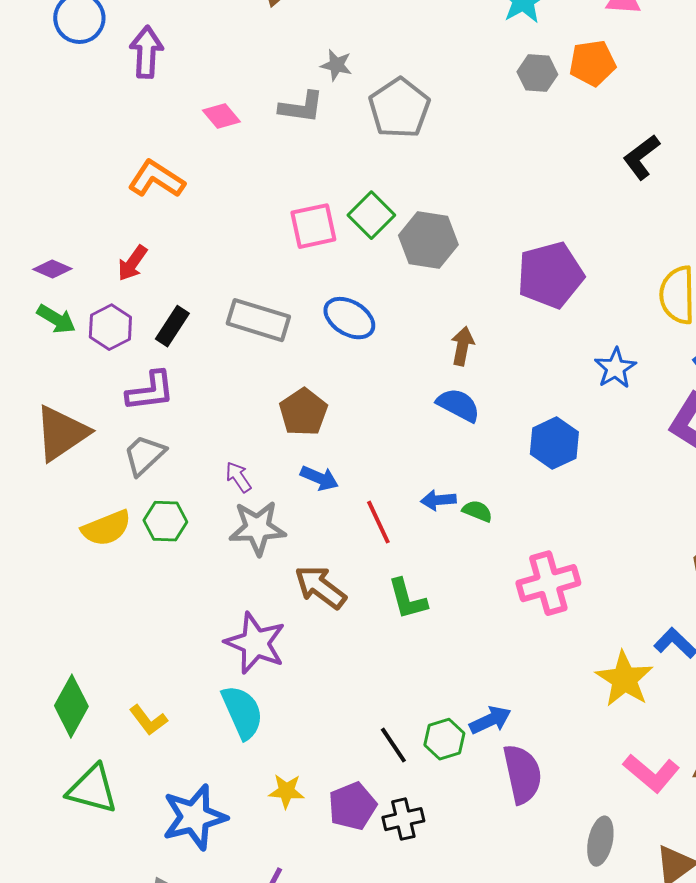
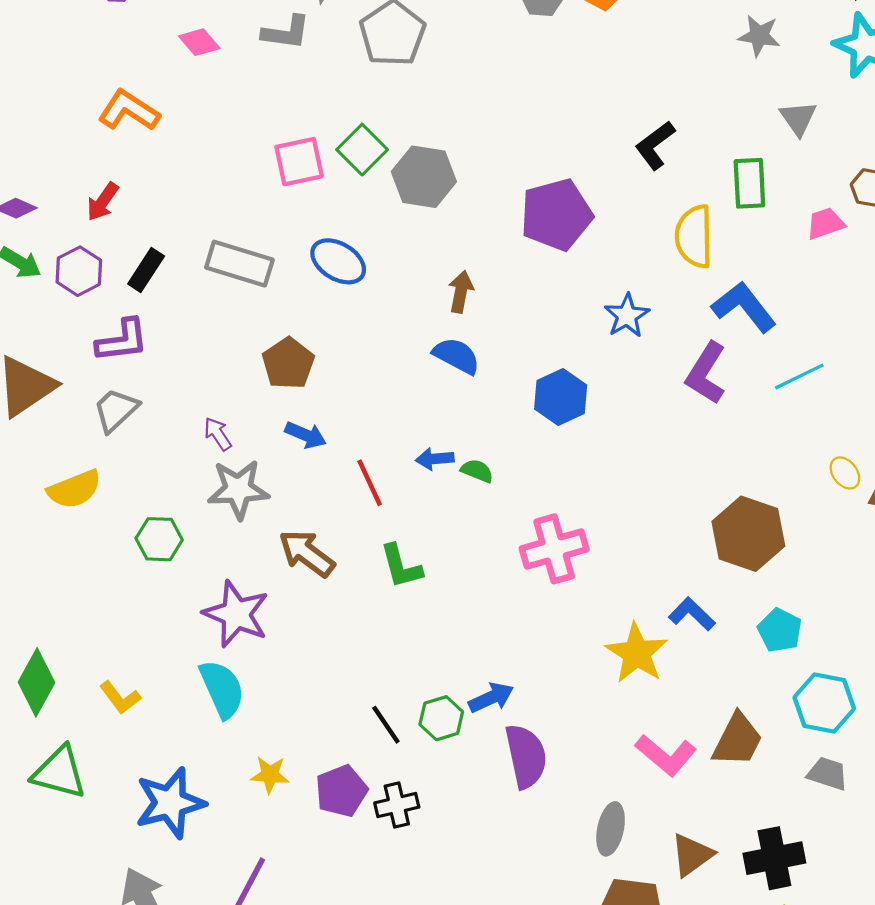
black L-shape: (641, 157) -> (655, 145), moved
green hexagon: (165, 521) -> (159, 539), moved

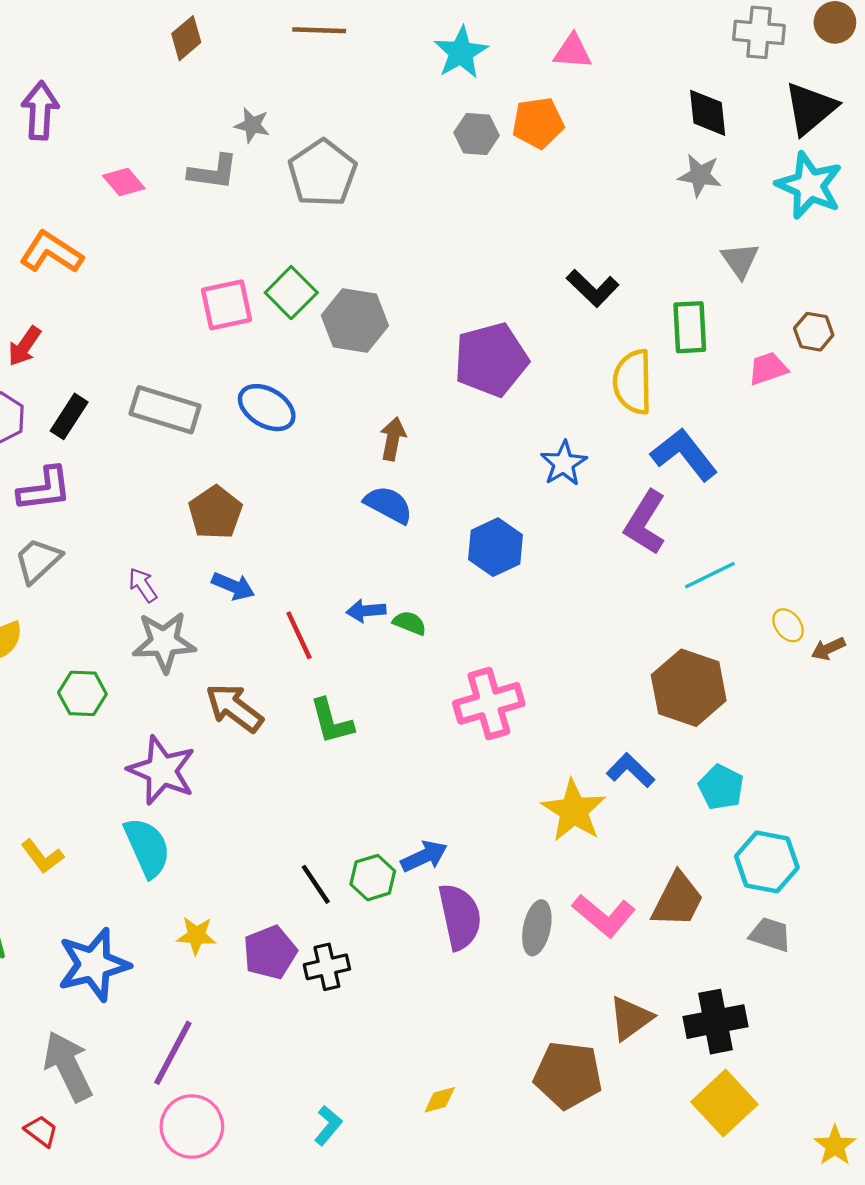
black L-shape: (655, 145) -> (593, 288), turned -99
cyan line: (799, 376) -> (710, 575), moved
gray ellipse: (611, 829) -> (537, 928), moved

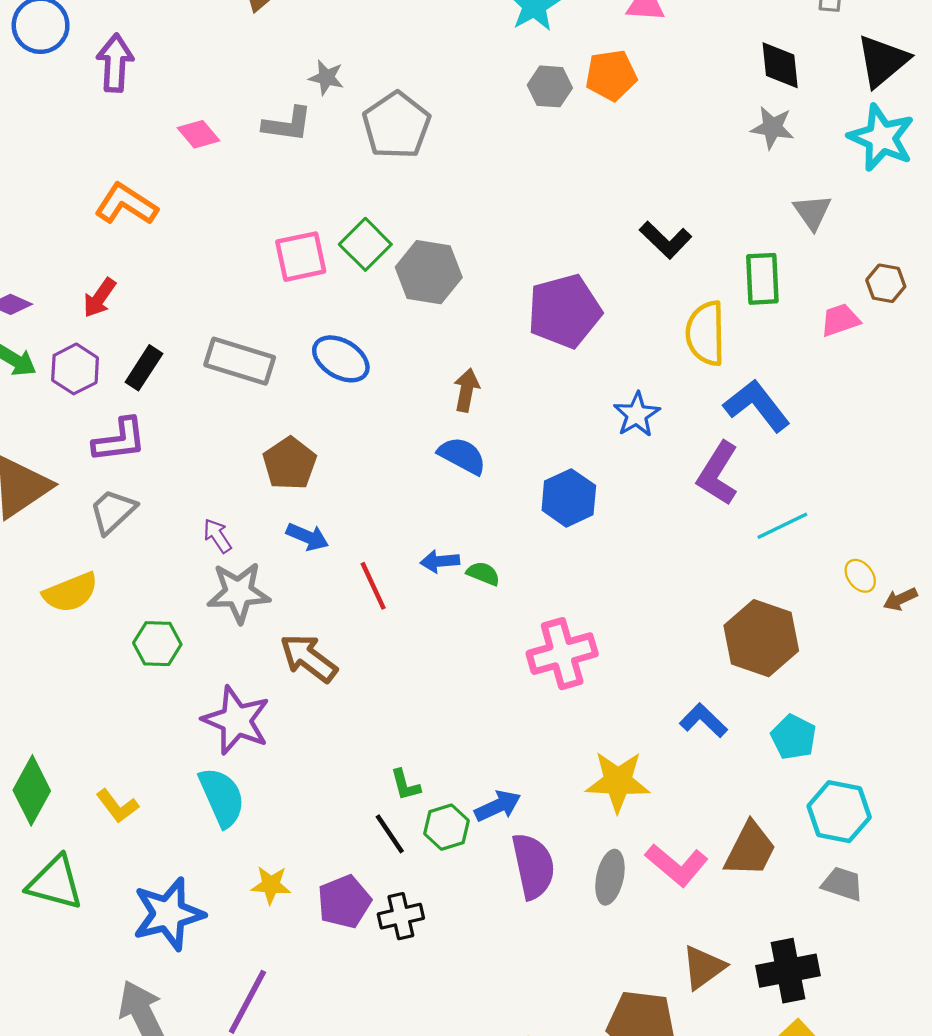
green L-shape: (331, 721) -> (405, 785), moved, size x0.7
yellow star: (574, 811) -> (618, 782), moved, turned -30

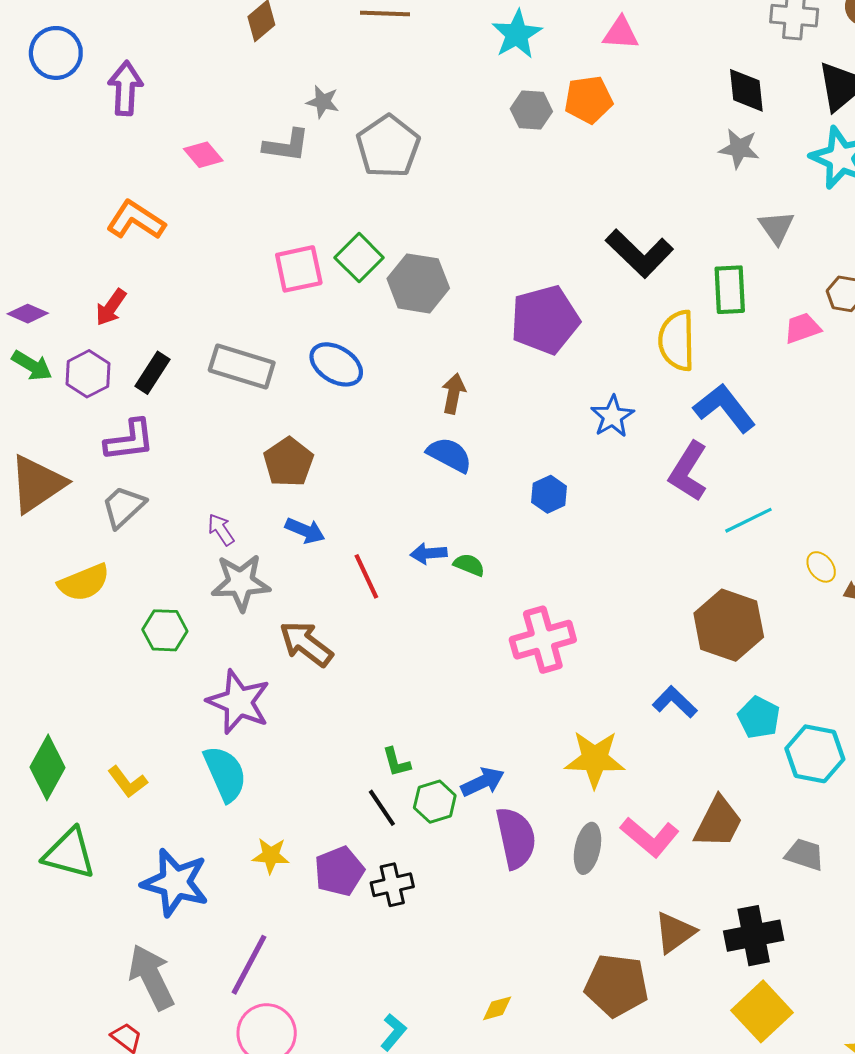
black L-shape: (666, 240) -> (639, 253), size x1.4
blue hexagon: (569, 498) -> (549, 494), size x0.7
cyan hexagon: (839, 812) -> (815, 754), moved
blue star: (168, 914) -> (175, 883), turned 30

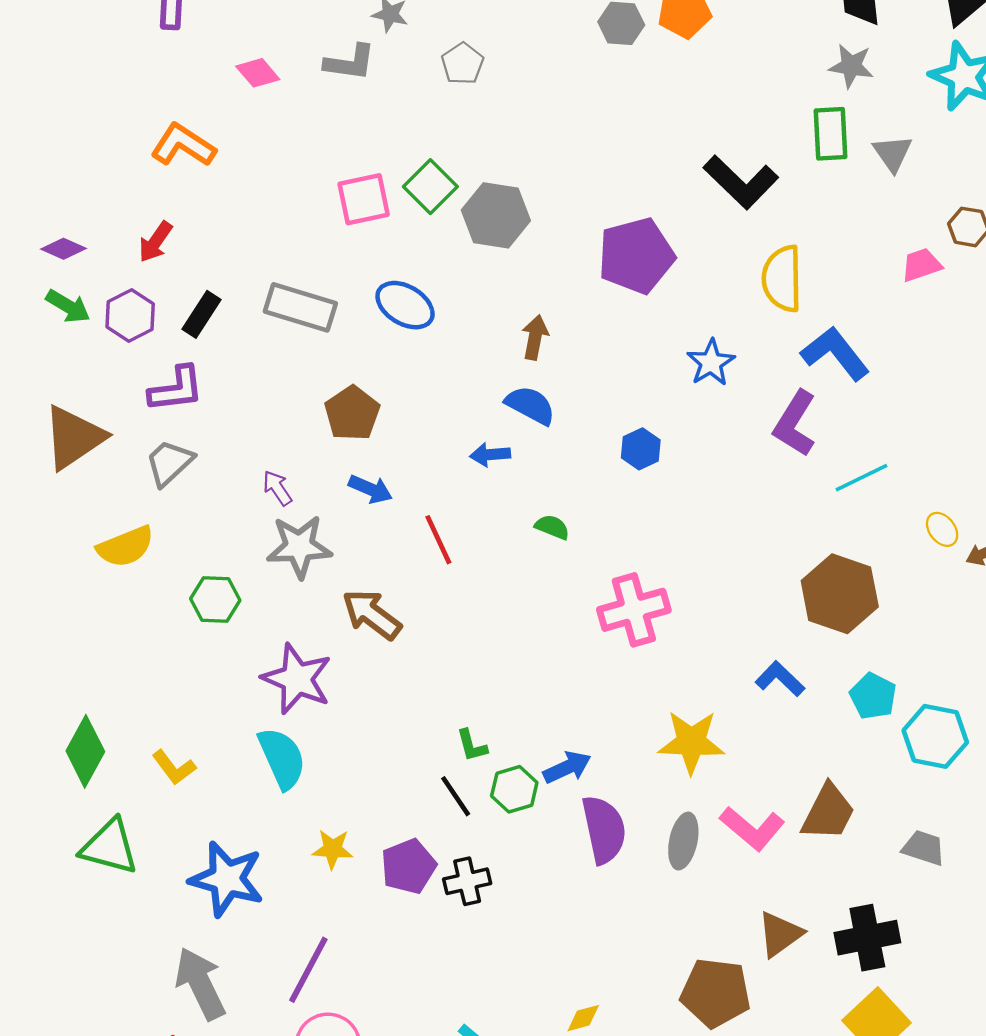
gray pentagon: (388, 146) -> (463, 64), size x0.6
green rectangle: (730, 290) -> (831, 134), moved
blue arrow: (429, 553) -> (490, 455), moved

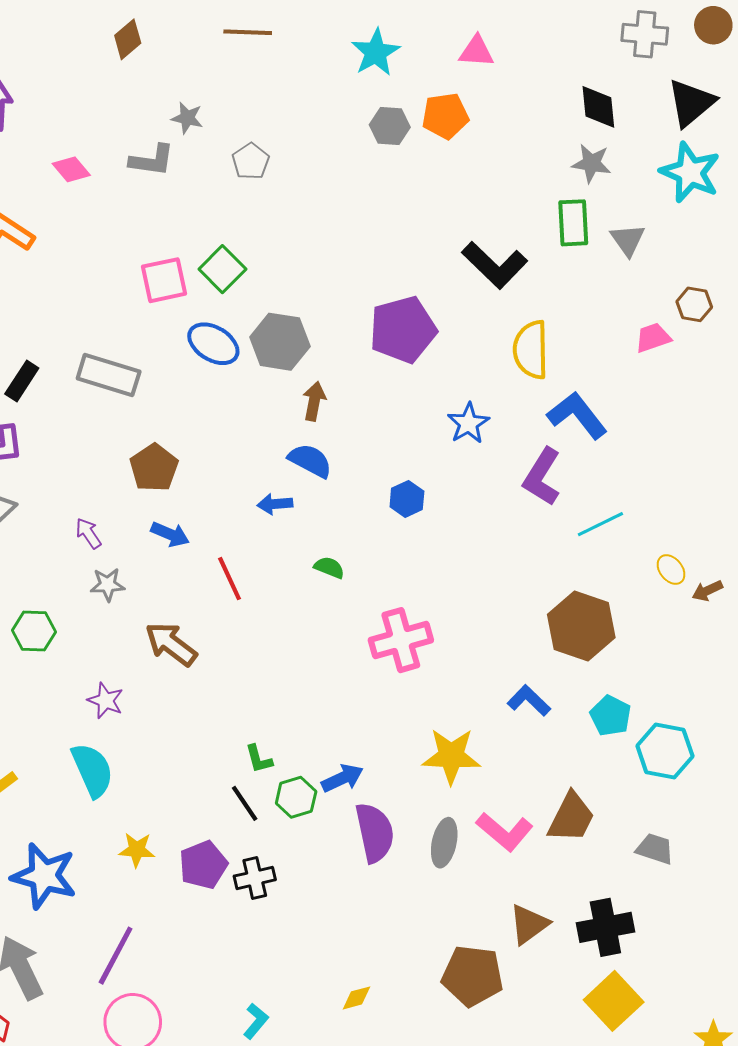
gray hexagon: (496, 215) -> (280, 342), moved
blue ellipse: (405, 305) -> (213, 344), moved
gray star: (299, 547) -> (108, 585), size x0.6
purple star: (297, 679) -> (106, 701), size x0.6

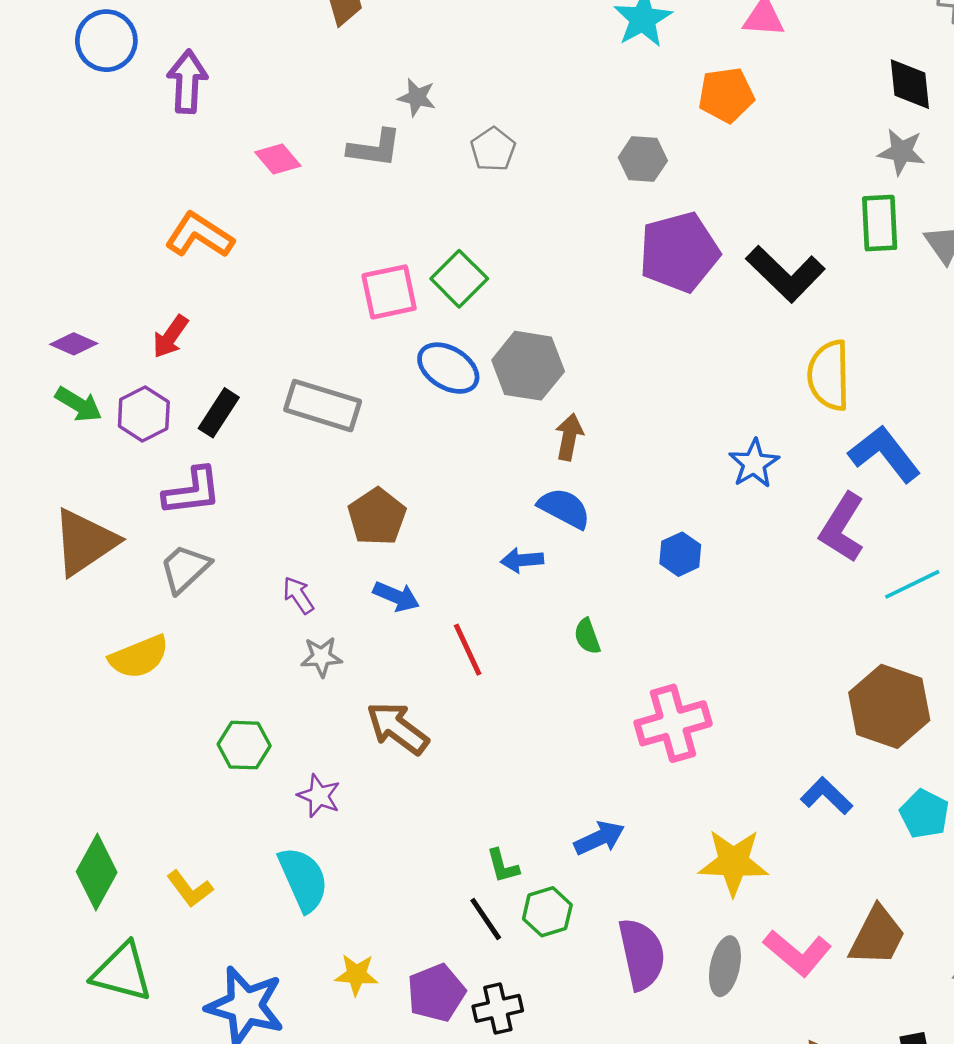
gray hexagon: (390, 126) -> (643, 159), moved
purple pentagon: (403, 330) -> (679, 252), moved
green semicircle: (329, 568) -> (587, 636), turned -132
green hexagon: (34, 631) -> (244, 745), moved
blue arrow: (342, 778) -> (599, 838), moved

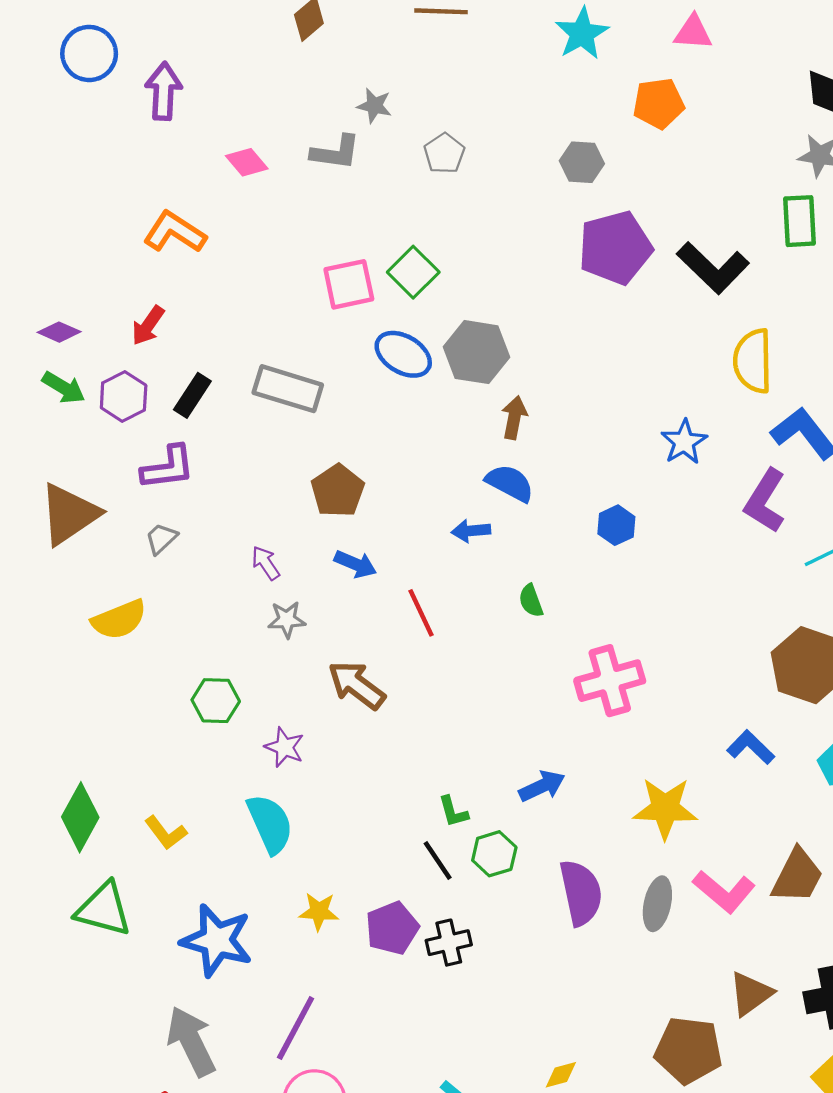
gray trapezoid: (185, 569) -> (161, 539), size x0.7

